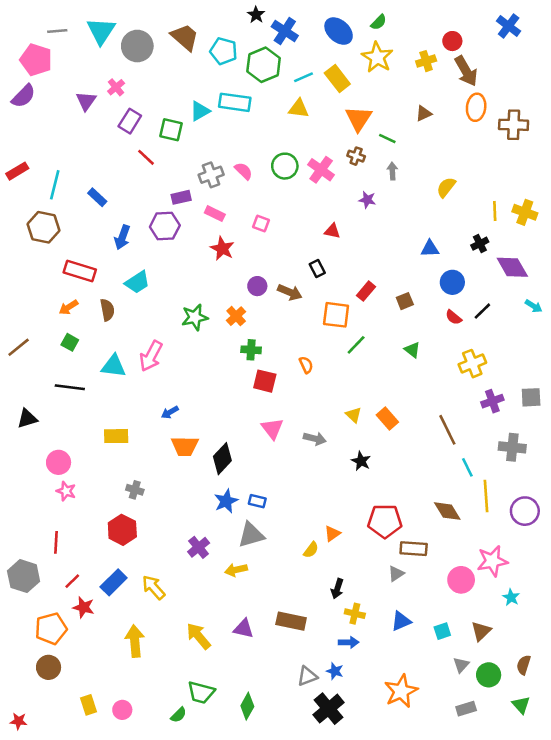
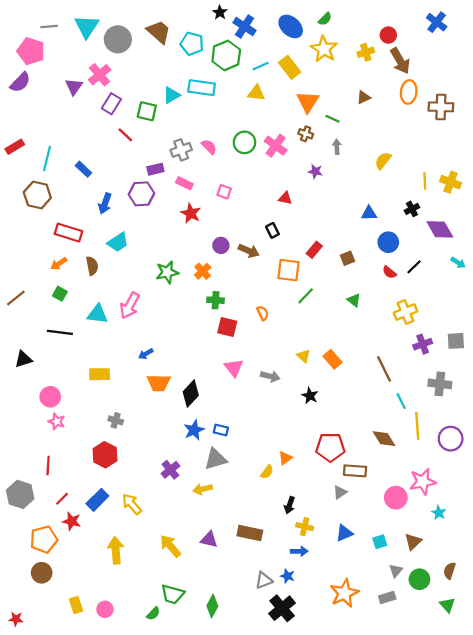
pink cross: (116, 87) -> (100, 75), size x1.5
gray rectangle: (466, 709) -> (387, 597), moved

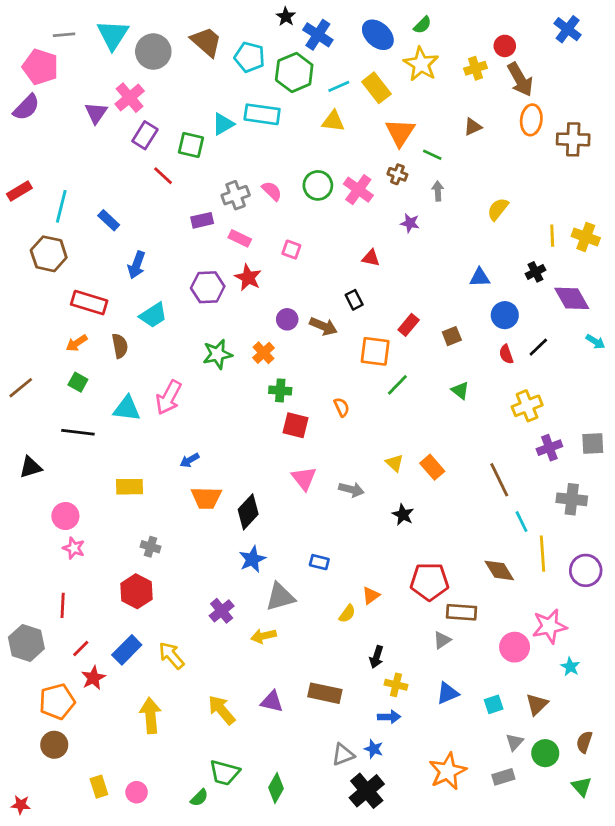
purple hexagon: (141, 194) -> (208, 287), moved
red semicircle: (389, 272) -> (506, 354), turned 32
blue rectangle: (221, 430) -> (319, 562), moved
red star: (72, 521) -> (93, 678), turned 30

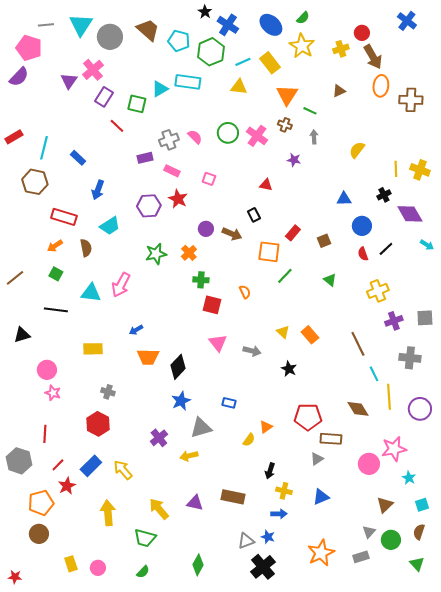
cyan square: (494, 704) -> (422, 505), moved
green trapezoid: (224, 773) -> (145, 538), moved

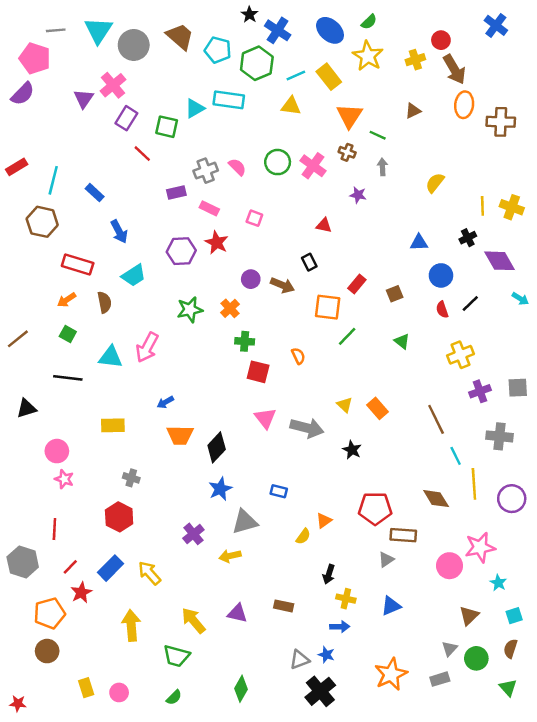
blue arrow: (98, 190) -> (119, 232), turned -48
gray arrow: (252, 351) -> (307, 428), size x1.5
brown rectangle: (233, 497) -> (284, 606), size x0.7

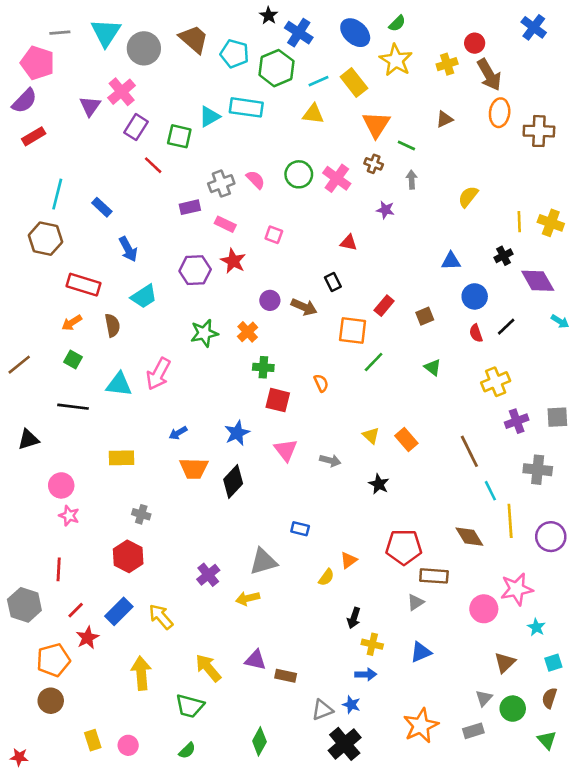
red rectangle: (17, 167) -> (34, 136), moved
gray arrow: (307, 428) -> (330, 460), size x0.6
blue star: (220, 489) -> (237, 433), moved
brown rectangle: (284, 606) -> (286, 676), moved

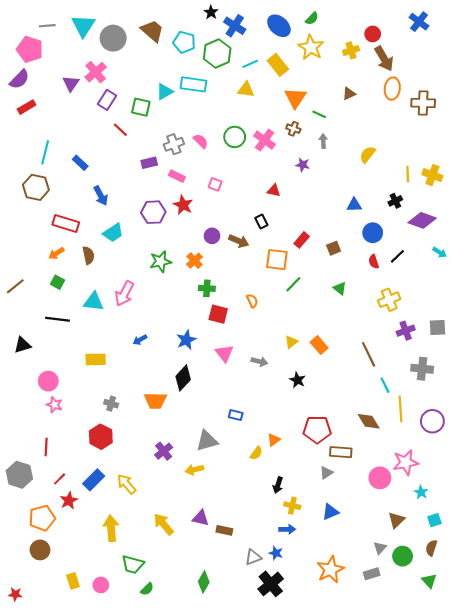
purple diamond: (538, 281) -> (422, 220), turned -40
yellow triangle: (371, 436) -> (291, 342), turned 40
orange trapezoid: (194, 468) -> (155, 401), moved
green trapezoid: (190, 706) -> (133, 564), moved

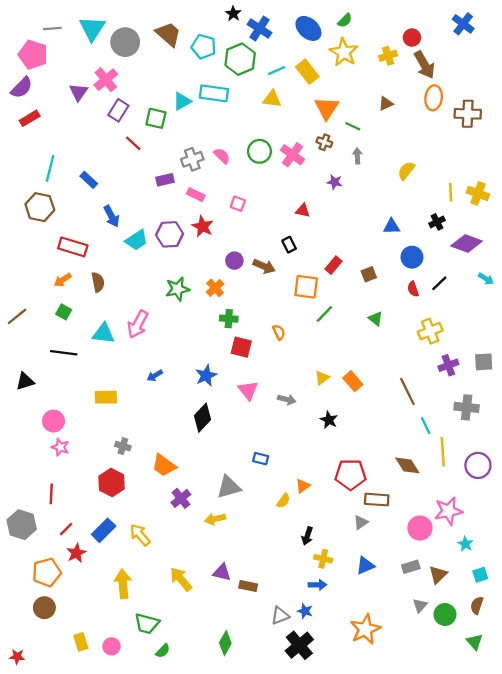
cyan trapezoid: (113, 233) -> (137, 240), moved
orange trapezoid: (155, 401) -> (164, 465), moved, turned 35
gray rectangle: (372, 574) -> (411, 567), moved

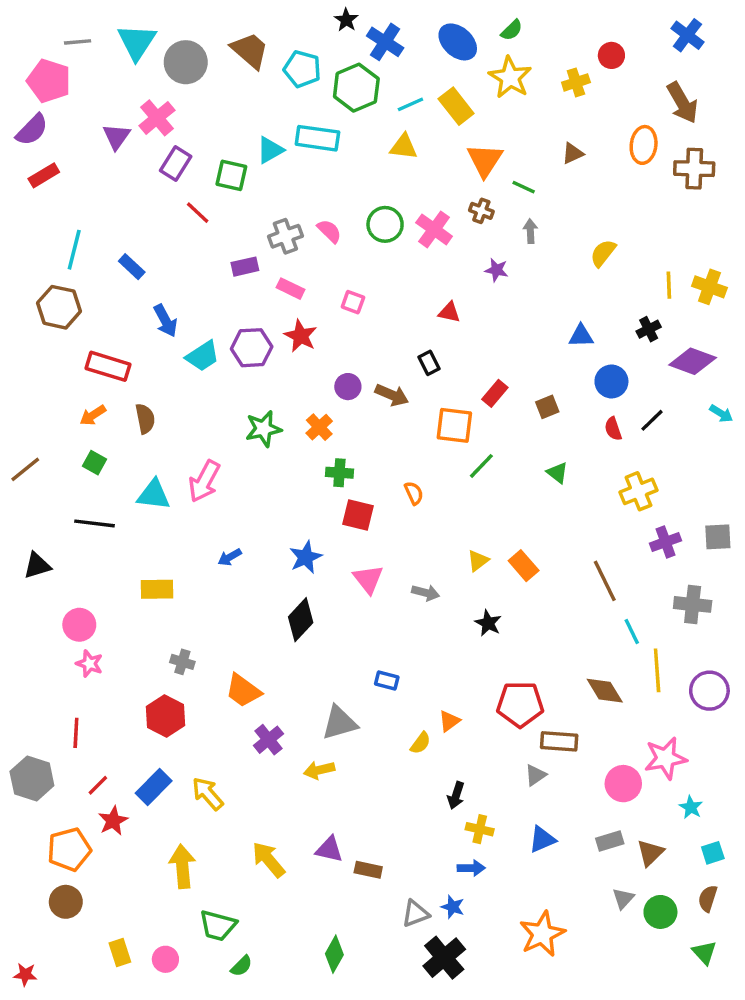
brown arrow: (424, 65) -> (682, 103), moved

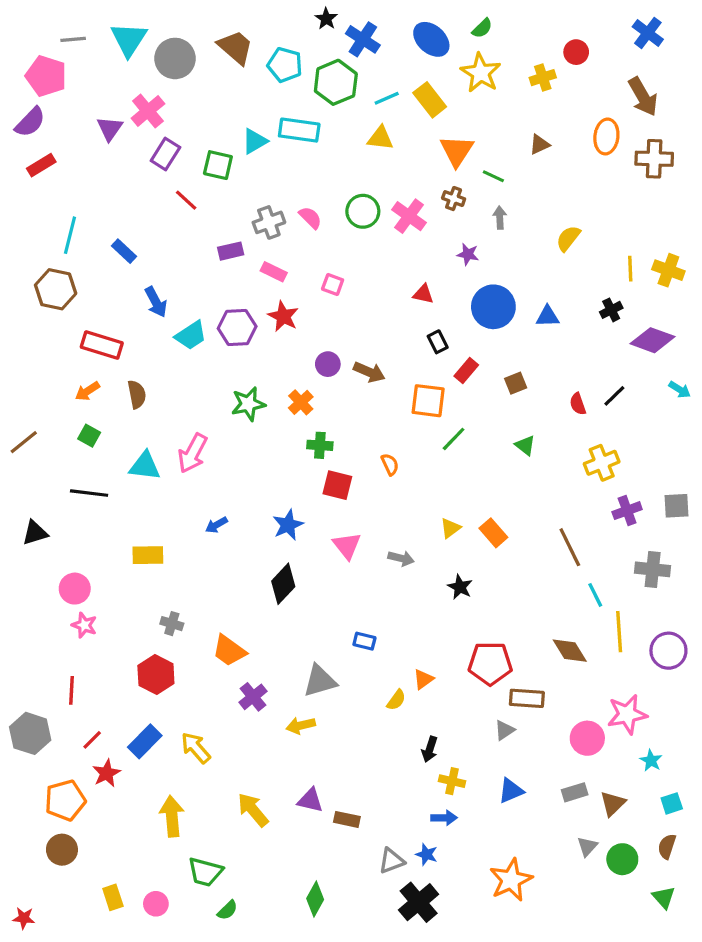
black rectangle: (429, 363) -> (438, 342), moved
blue circle: (611, 381) -> (493, 307), moved, size x1.4

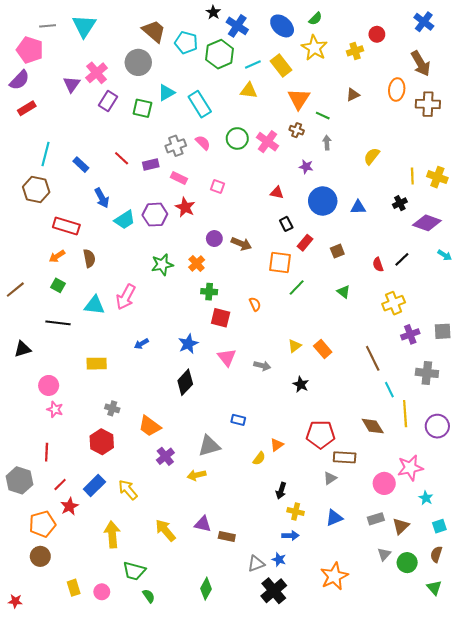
gray circle: (175, 58) -> (138, 62), moved
cyan rectangle: (299, 130) -> (200, 104), moved, turned 50
red line: (186, 200) -> (122, 158), moved
green semicircle: (228, 910) -> (149, 596), turned -80

